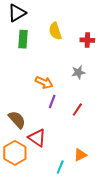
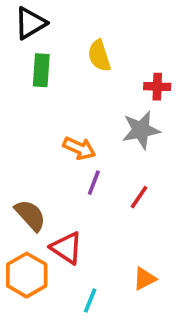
red cross: (87, 40) -> (157, 87), moved
gray star: (78, 72) -> (141, 130), size x1.5
cyan line: (60, 167) -> (90, 300), moved

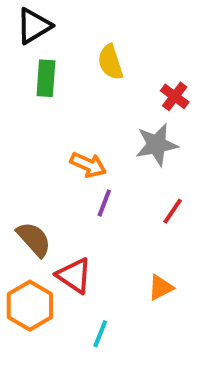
red cross: (157, 87) -> (175, 96), turned 35
red line: (139, 197) -> (173, 211), moved
orange triangle: (145, 279) -> (161, 288), moved

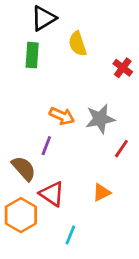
black triangle: (34, 26) -> (43, 18), moved
gray star: (157, 145) -> (100, 119), moved
purple line: (104, 203) -> (46, 146), moved
orange triangle: (161, 288) -> (102, 192), moved

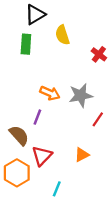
red triangle: (52, 194) -> (42, 156), turned 40

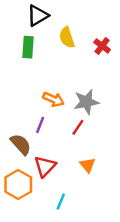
red cross: (99, 54) -> (102, 46), moved
red line: (98, 119) -> (78, 127), moved
orange triangle: (82, 155) -> (88, 165), turned -42

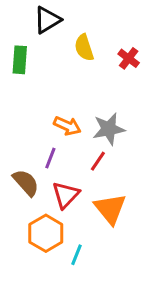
green rectangle: (28, 47) -> (20, 60), moved
orange triangle: (88, 165) -> (110, 209), size x1.6
red triangle: (45, 166) -> (66, 195), moved
orange hexagon: (18, 184) -> (46, 233), moved

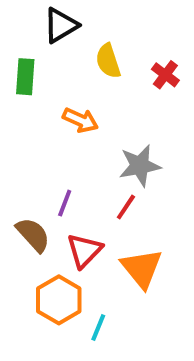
orange arrow: (67, 126) -> (80, 120), moved

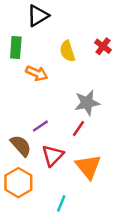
yellow semicircle: (108, 61) -> (67, 51), moved
orange arrow: (80, 120) -> (37, 73), moved
purple line: (65, 203) -> (40, 126), turned 35
orange hexagon: (59, 300) -> (18, 183), moved

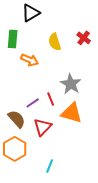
gray star: (87, 103) -> (71, 84), turned -30
red line: (78, 129) -> (51, 99), moved, turned -56
orange triangle: (88, 167) -> (72, 113), moved, turned -35

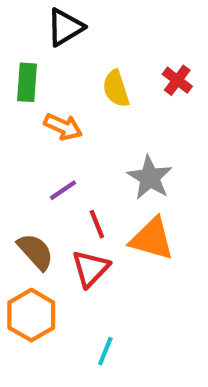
red line: (51, 99) -> (97, 224), moved
purple line: (33, 103) -> (63, 190), moved

